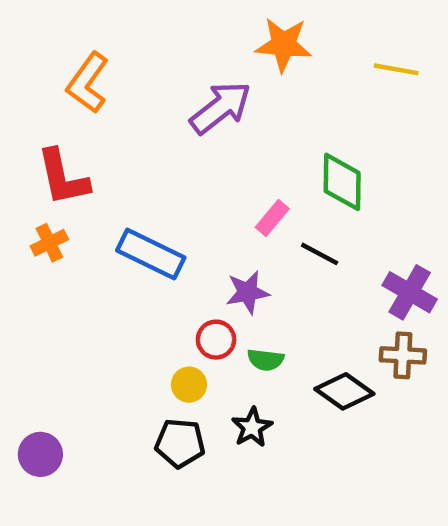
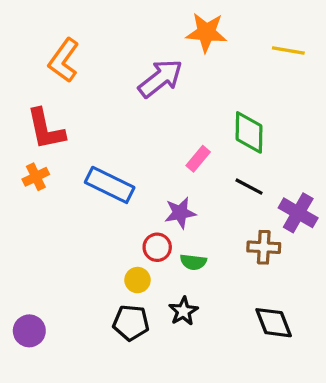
black line: (320, 254) -> (249, 187), moved
brown cross: (403, 355) -> (264, 247), moved
black diamond: (344, 391) -> (274, 323), moved, turned 33

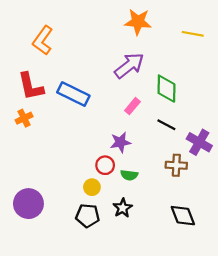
purple arrow: (160, 78) -> (129, 66), moved
blue rectangle: (110, 185) -> (73, 94), moved
purple circle: (29, 331) -> (28, 204), moved, size x1.4

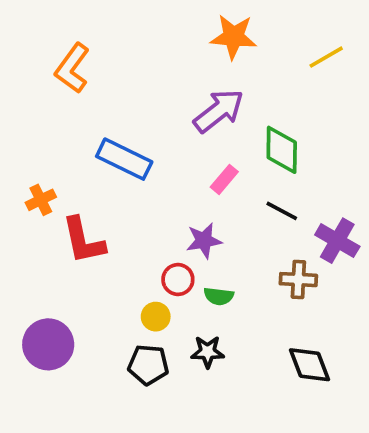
yellow line: (193, 34) -> (326, 57), turned -40
red L-shape: (31, 86) -> (83, 241), moved
black star: (123, 208) -> (208, 352), turned 30

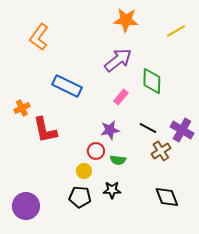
black line: (282, 211) -> (148, 128), moved
brown cross: (298, 280) -> (161, 151), turned -36
purple circle: (48, 344) -> (26, 206), moved

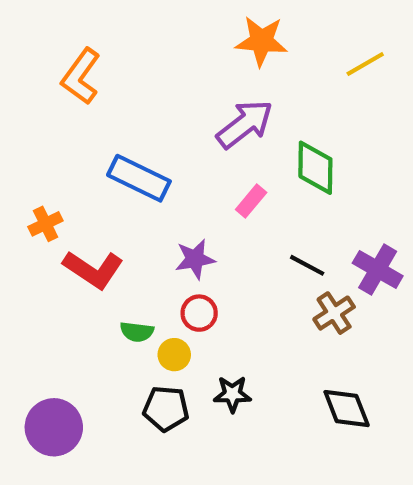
red L-shape: (45, 130) -> (93, 269), turned -44
purple star: (110, 130) -> (195, 259), moved
green semicircle: (118, 160) -> (137, 332), moved

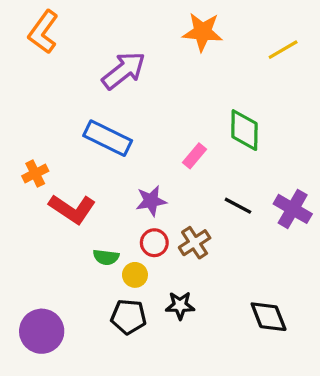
orange L-shape: (81, 76) -> (43, 32), moved
purple arrow: (245, 124) -> (124, 71), moved
brown cross: (334, 313) -> (195, 243), moved

